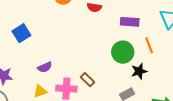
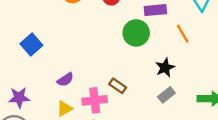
green circle: (123, 52) -> (136, 33), moved
black star: (139, 71) -> (165, 68), moved

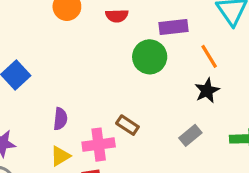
black star: (165, 68) -> (207, 91), moved
purple semicircle: (65, 80) -> (60, 119), turned -49

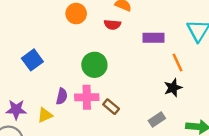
green circle: (150, 57) -> (94, 65), moved
pink cross: (99, 145) -> (87, 97), moved
yellow triangle: (60, 156) -> (45, 115), moved

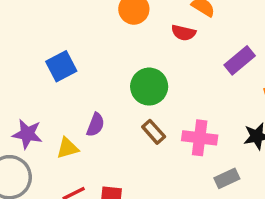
purple rectangle: (154, 38) -> (240, 60), turned -48
pink cross: (87, 97) -> (200, 138), moved
brown rectangle: (111, 107) -> (154, 132), moved

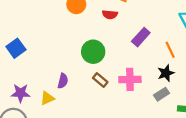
purple rectangle: (240, 60) -> (141, 37), moved
blue square: (61, 66) -> (16, 48), moved
gray rectangle: (227, 178) -> (162, 94), moved

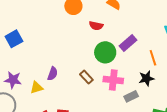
red semicircle: (110, 14) -> (96, 26), moved
green circle: (93, 52) -> (105, 52), moved
gray rectangle: (162, 94) -> (131, 96), moved

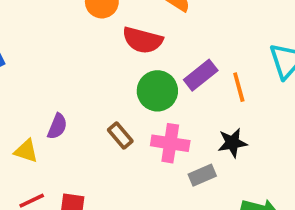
red semicircle: (96, 26) -> (143, 40), size x1.5
orange line: (153, 58) -> (239, 87), moved
yellow triangle: (37, 88) -> (26, 151), turned 32

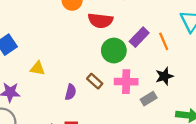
purple semicircle: (57, 126) -> (71, 92), moved
yellow triangle: (26, 151) -> (37, 68), moved

